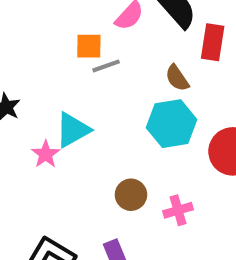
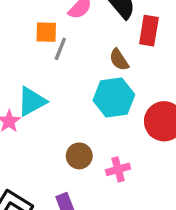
gray line: (106, 66) -> (60, 49), turned -50

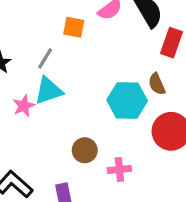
gray line: (60, 49) -> (45, 58), moved
brown semicircle: (119, 60) -> (157, 84), moved

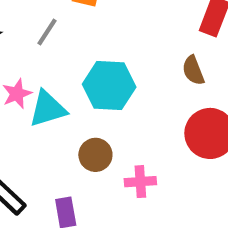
cyan triangle: (49, 91) -> (48, 109), moved
cyan hexagon: (127, 100) -> (109, 86), moved

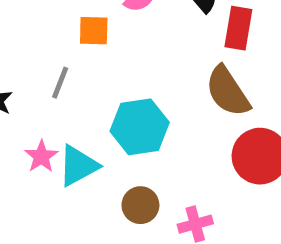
brown semicircle: (193, 70) -> (228, 91), size x1.6

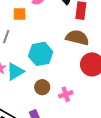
brown semicircle: (228, 91) -> (77, 38), turned 140

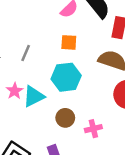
orange square: (20, 14) -> (69, 42), moved

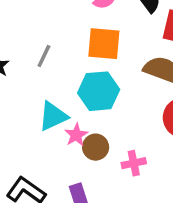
orange square: (69, 42) -> (104, 44), size x1.5
pink star: (15, 91) -> (76, 135), moved

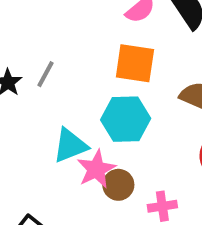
gray line: (44, 56) -> (46, 74), moved
pink star: (76, 135) -> (96, 169), size x1.4

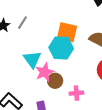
orange square: (135, 63) -> (67, 32), moved
cyan triangle: (70, 146) -> (32, 59), turned -48

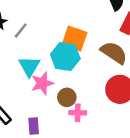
gray line: (22, 23) -> (21, 30), moved
brown circle: (55, 81) -> (67, 97), moved

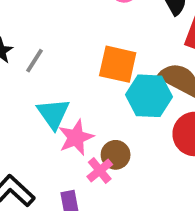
cyan hexagon: (65, 57) -> (149, 96), moved
pink cross: (78, 113) -> (100, 170), moved, turned -35

